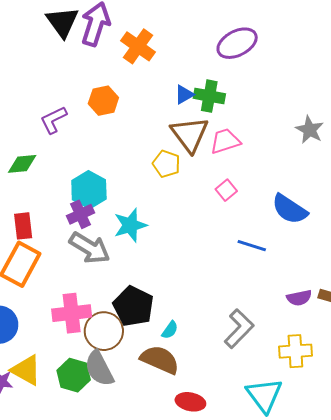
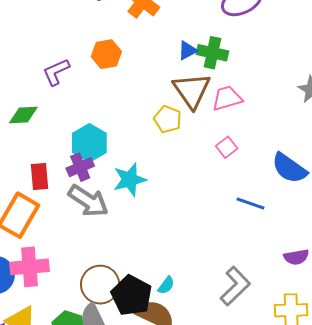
red rectangle: (23, 226) -> (40, 177), moved
black pentagon: (133, 306) -> (131, 296), moved
pink cross: (72, 313) -> (29, 267), moved

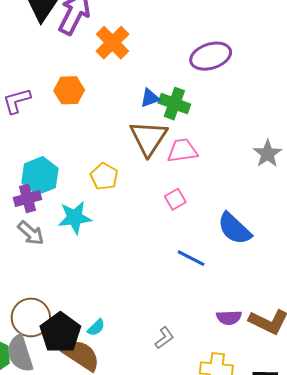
yellow pentagon: (168, 119) -> (104, 176), moved
gray arrow: (88, 201) -> (31, 233), size x0.7
gray L-shape: (235, 286) -> (164, 338), size x0.6

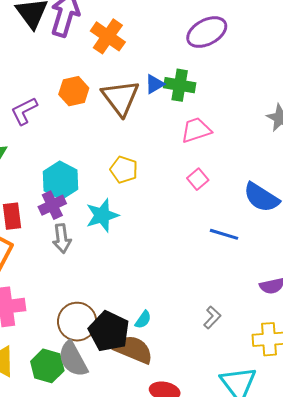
brown triangle: (149, 138) -> (120, 98), moved
gray arrow: (31, 233) -> (62, 238), turned 52

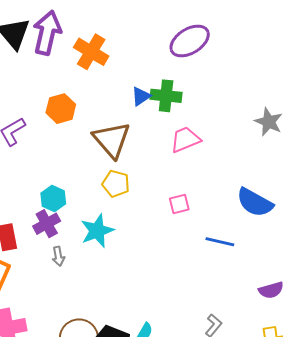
brown triangle: (120, 98) -> (112, 140), moved
pink square: (198, 179) -> (179, 204), moved, turned 30
cyan hexagon: (60, 180) -> (53, 199), size x0.7
gray arrow: (62, 238) -> (58, 256), size x0.7

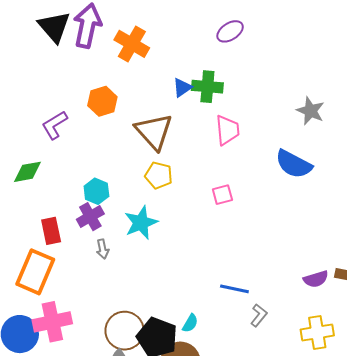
purple ellipse: (190, 41) -> (230, 31), size x0.7
pink trapezoid: (185, 140) -> (227, 130), turned 108
blue semicircle: (255, 203) -> (294, 164), moved
blue line: (220, 242) -> (234, 289), moved

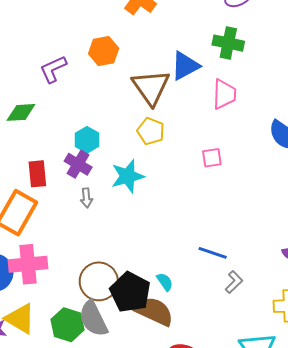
green cross: (207, 87) -> (228, 43), moved
blue triangle: (182, 88) -> (185, 66), moved, size x1.5
purple cross: (90, 217) -> (78, 164), turned -36
cyan semicircle: (190, 323) -> (165, 282), turned -72

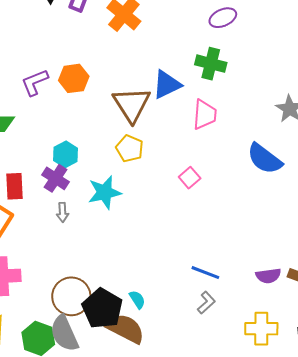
orange hexagon: (104, 51) -> (74, 78), moved
pink square: (212, 158) -> (190, 178), turned -35
blue line: (213, 253) -> (205, 273), moved

